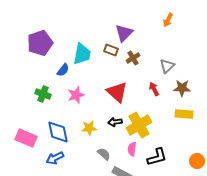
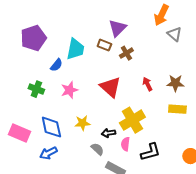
orange arrow: (168, 20) -> (161, 15), size x1.5
gray triangle: (167, 66) -> (174, 34), moved, turned -35
black arrow: (115, 122) -> (108, 133), moved

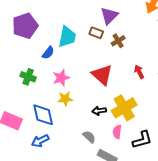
yellow star: (82, 123) -> (65, 99), moved
black arrow: (108, 133) -> (99, 111), moved

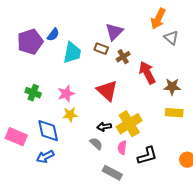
blue semicircle: (48, 53) -> (53, 35), moved
red arrow: (139, 72) -> (147, 73), moved, size x1.6
gray semicircle: (89, 137) -> (96, 144), moved

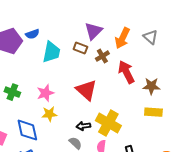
orange arrow: (158, 19) -> (122, 38), moved
blue semicircle: (53, 35) -> (32, 34), turned 32
yellow cross: (129, 124) -> (108, 123), turned -30

